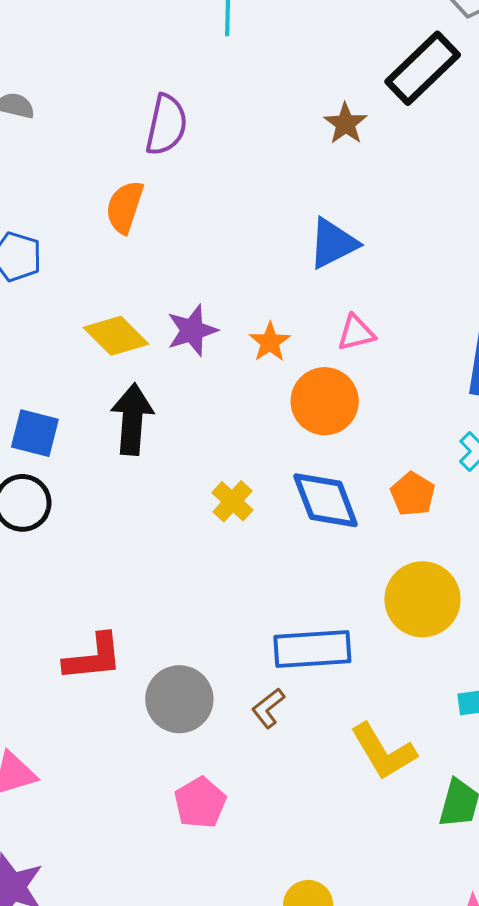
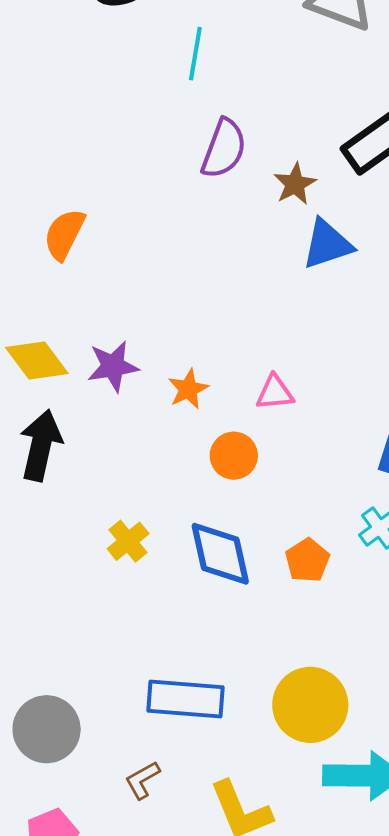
purple semicircle: (166, 125) -> (224, 149), moved
blue triangle: (333, 243) -> (327, 244), moved
orange circle: (325, 401) -> (234, 456), size x0.7
yellow circle: (422, 599) -> (310, 705), moved
brown L-shape: (268, 708) -> (142, 780), moved

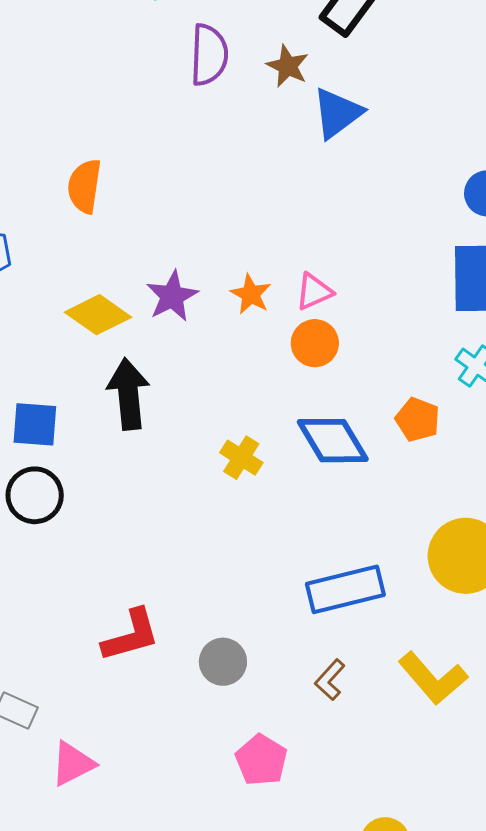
pink triangle: (275, 393) -> (314, 292), moved
gray circle: (47, 729) -> (223, 662), size x0.7

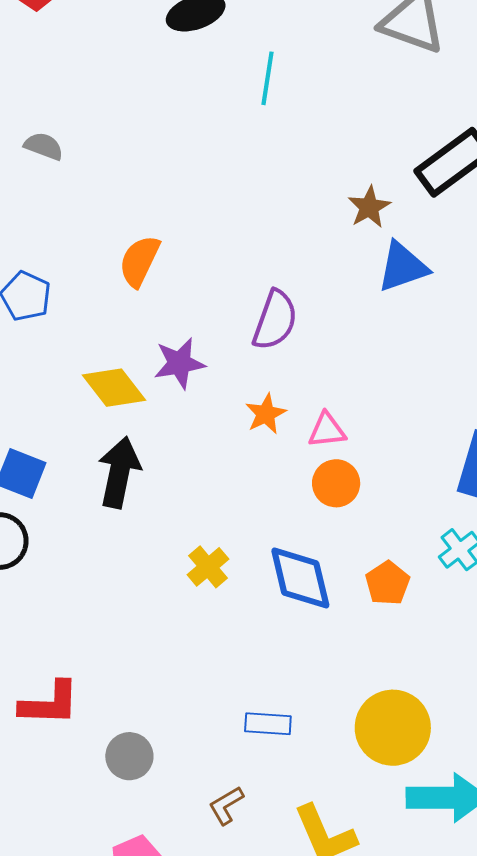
purple semicircle: (209, 55) -> (275, 320), moved
purple star: (172, 296) -> (179, 363), moved
orange circle: (315, 343) -> (336, 483), moved
blue rectangle: (345, 589) -> (268, 724), size x0.6

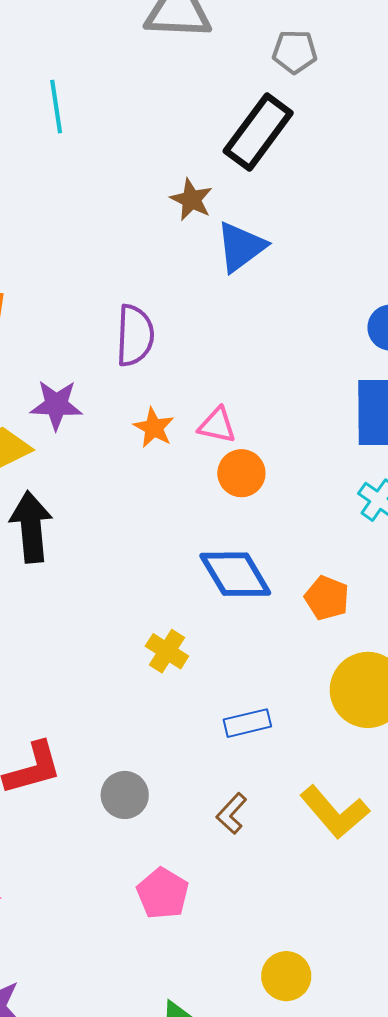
purple star: (179, 363) -> (56, 405), turned 30
pink triangle: (327, 430) -> (217, 425), turned 36
yellow cross: (208, 567) -> (167, 651), moved
orange pentagon: (388, 583) -> (327, 598), moved

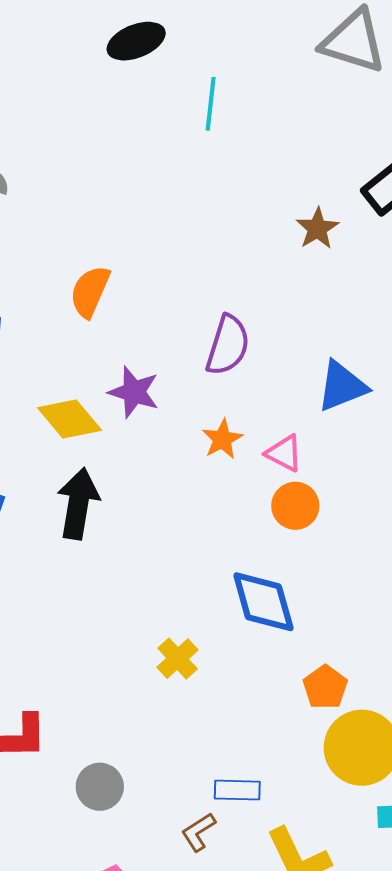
blue triangle: (241, 247) -> (342, 386), moved
orange pentagon: (327, 598) -> (325, 687), moved
blue rectangle: (247, 723) -> (237, 790), moved

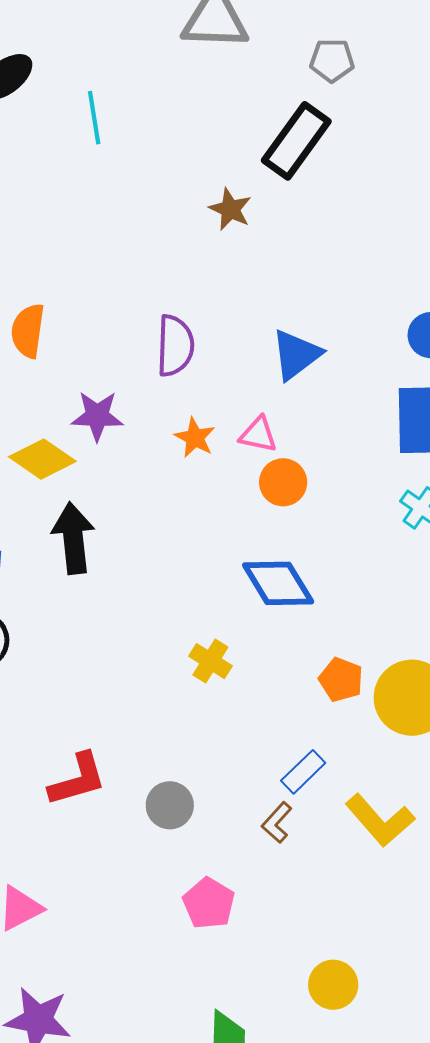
orange pentagon: (325, 687) -> (341, 680), moved
blue rectangle: (237, 790) -> (303, 772), turned -30

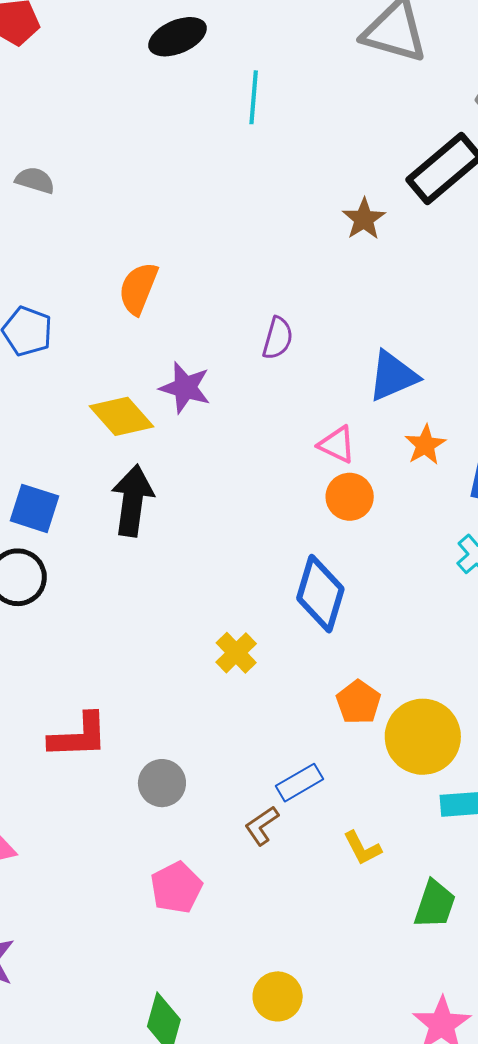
purple semicircle: (175, 346) -> (278, 338), size x0.7
orange star: (195, 438) -> (425, 445), moved
blue diamond: (278, 583) -> (320, 594), turned 34
yellow L-shape: (380, 820) -> (362, 848), size x0.6

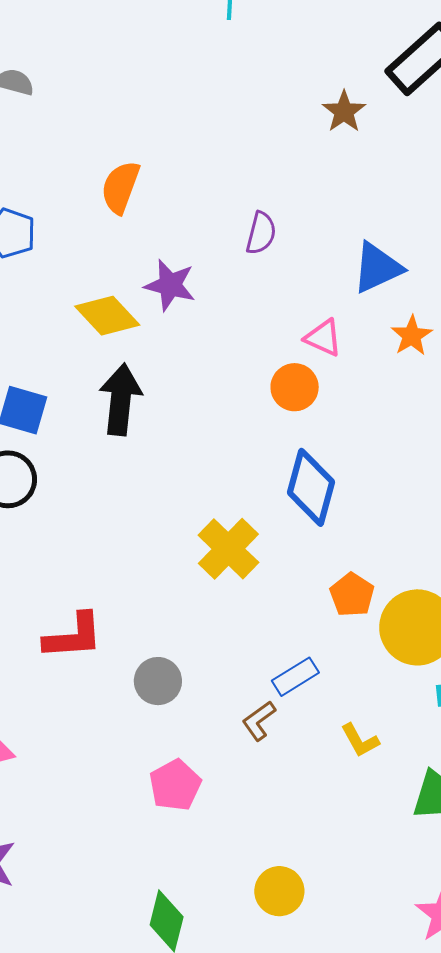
orange circle: (350, 497) -> (295, 387), moved
yellow cross: (236, 653) -> (228, 549), size x1.5

